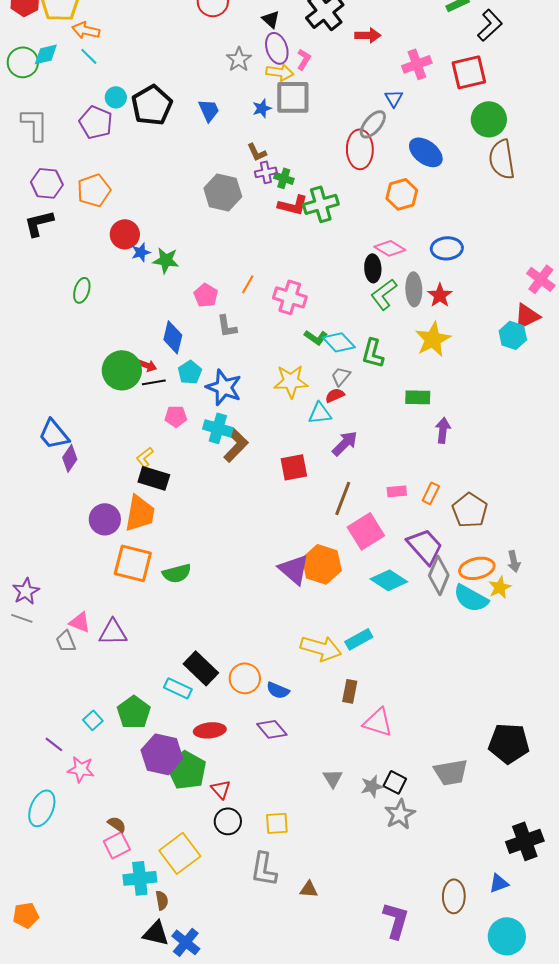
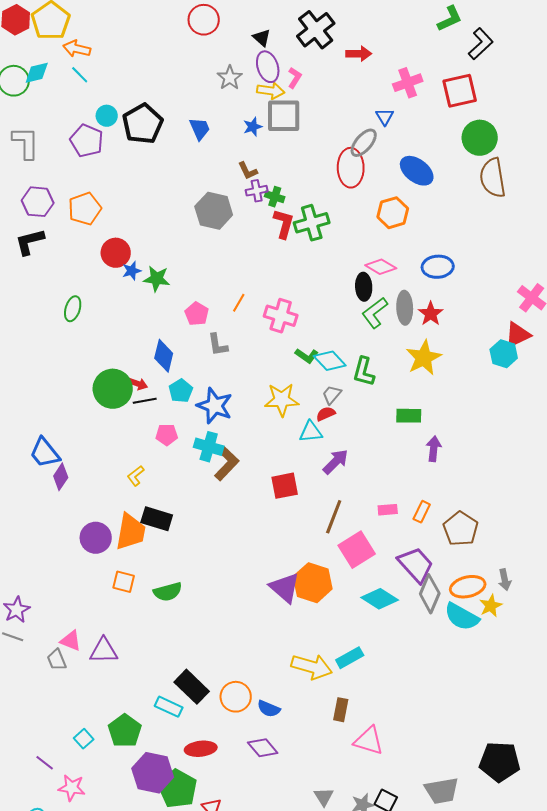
red L-shape: (293, 205) -> (284, 224), turned -88
black rectangle: (154, 478) -> (157, 519), moved
orange square: (133, 563) -> (124, 582), size x0.6

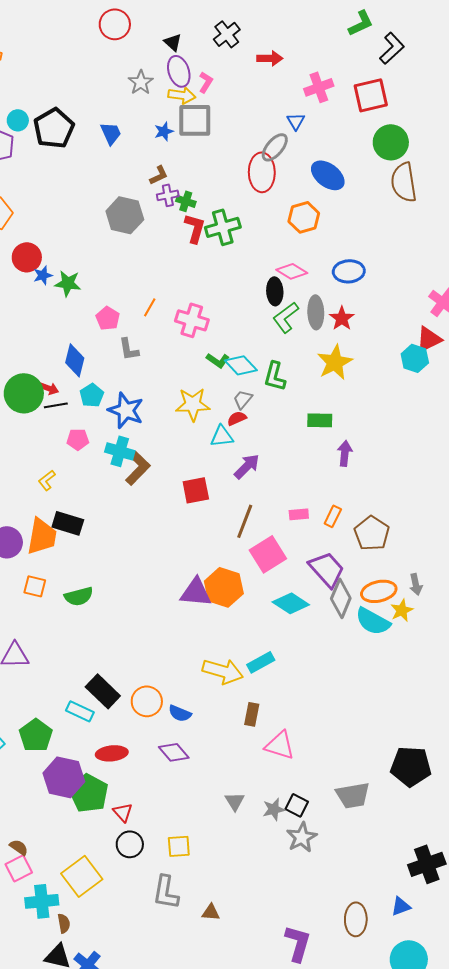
black cross: (316, 30) -> (227, 34), size x0.7
brown L-shape: (248, 171) -> (159, 175), turned -90
purple triangle: (285, 588) -> (196, 592), turned -36

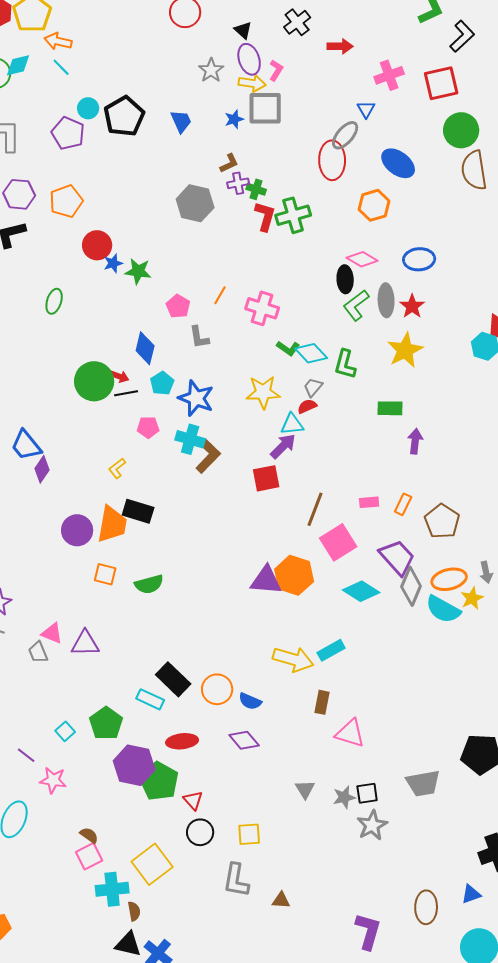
purple arrow: (247, 466) -> (283, 446), moved
black square: (297, 805) -> (367, 793), turned -35

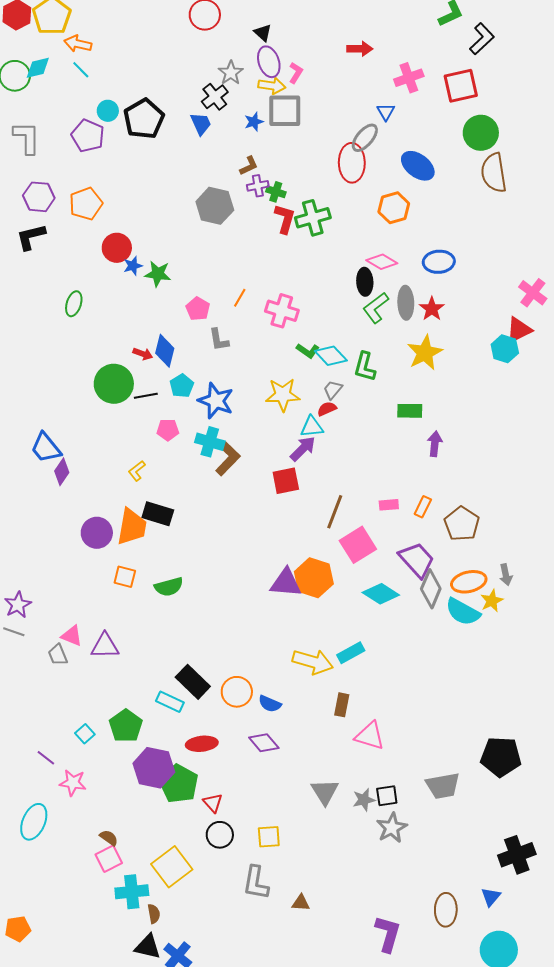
black cross: (297, 22) -> (215, 97), moved
red arrow: (119, 376) -> (143, 354), moved
gray triangle: (305, 789) -> (325, 792), size x1.4
blue triangle: (471, 894) -> (491, 897), turned -30

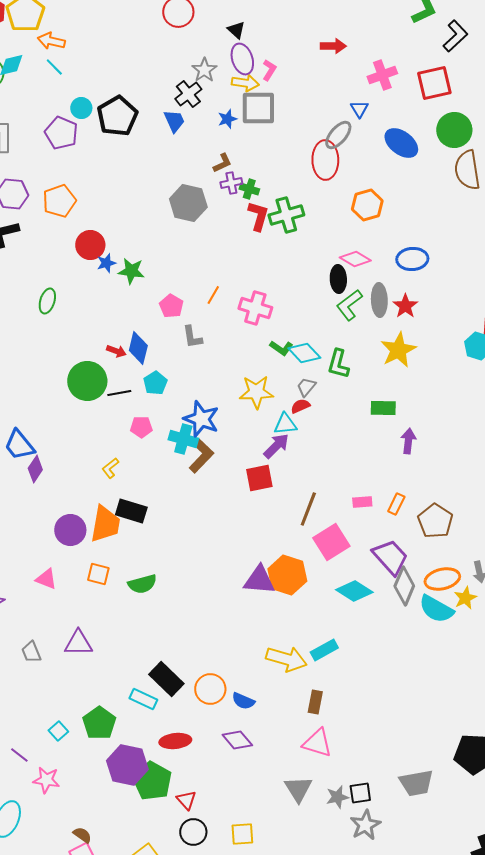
blue ellipse: (418, 166) -> (401, 143), moved
blue star: (216, 401) -> (201, 419), moved
pink triangle: (72, 636) -> (46, 579), moved
pink triangle: (370, 736) -> (317, 743), moved

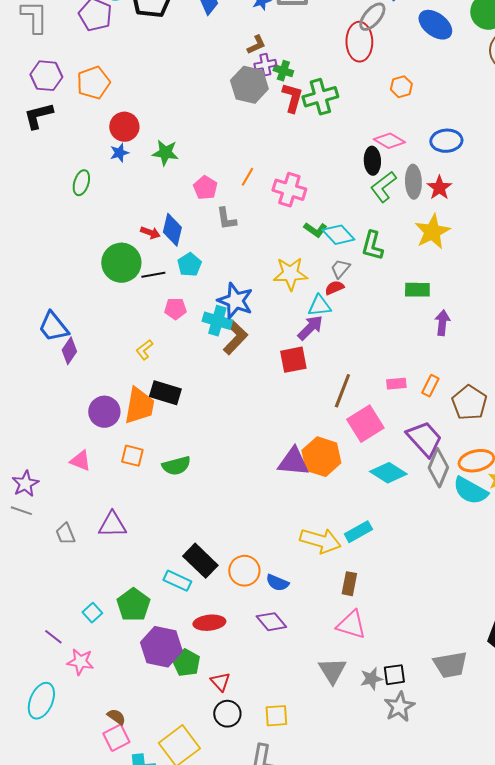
gray hexagon: (188, 203) -> (249, 85), moved
orange hexagon: (367, 205) -> (401, 87), size x0.7
blue star: (106, 263) -> (119, 153), moved
green pentagon: (152, 781) -> (186, 663), size x0.7

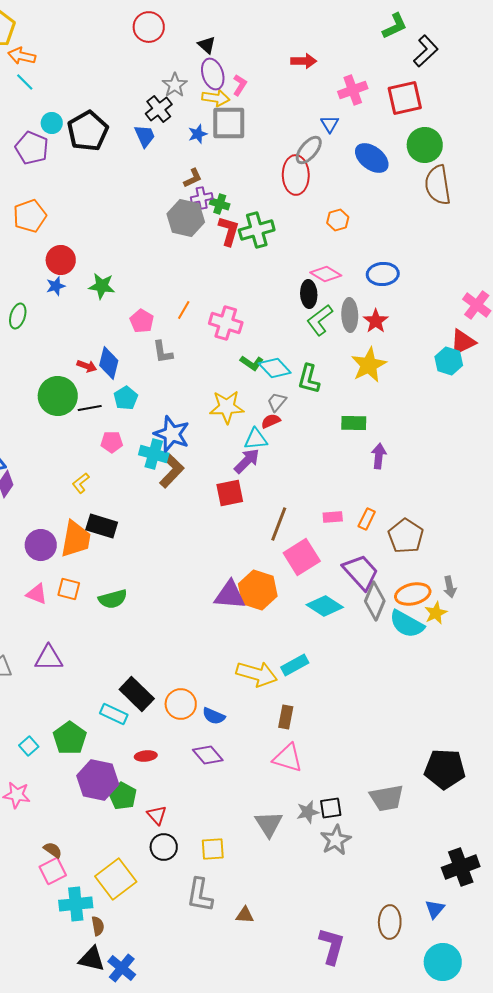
pink triangle: (80, 461) -> (37, 594), moved
red ellipse: (209, 623) -> (146, 756), size x0.7
gray triangle: (332, 671) -> (269, 824), moved

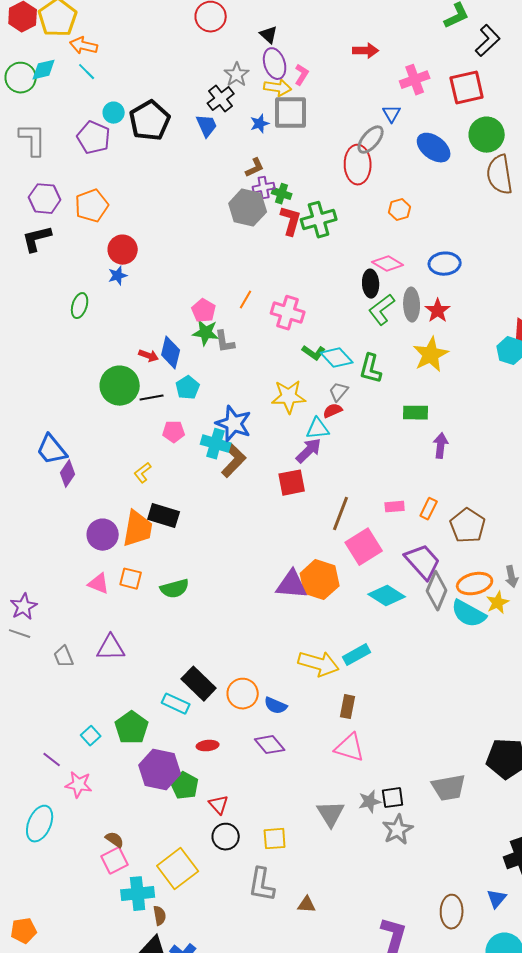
green star: (102, 286) -> (206, 333), moved

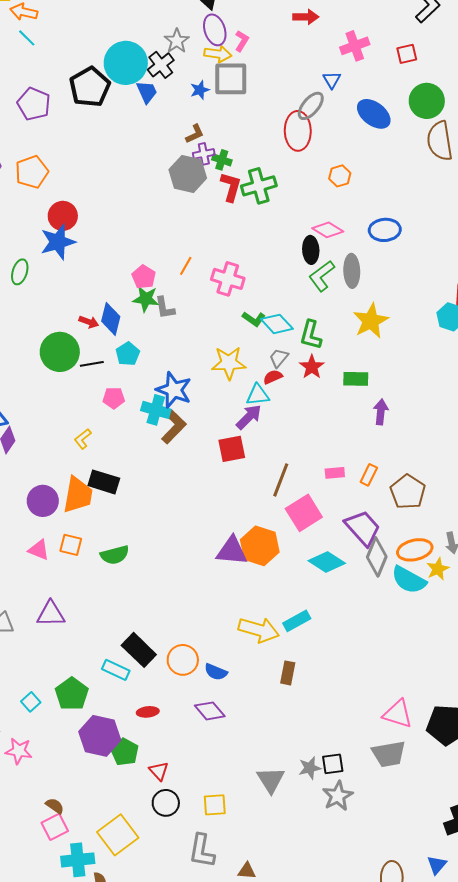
red square: (467, 88) -> (407, 54), size x0.6
cyan circle: (114, 113) -> (126, 63), moved, size x2.0
blue star: (118, 276) -> (58, 242), size x1.8
red star: (438, 311) -> (312, 367), moved
pink triangle: (350, 748) -> (398, 714), moved

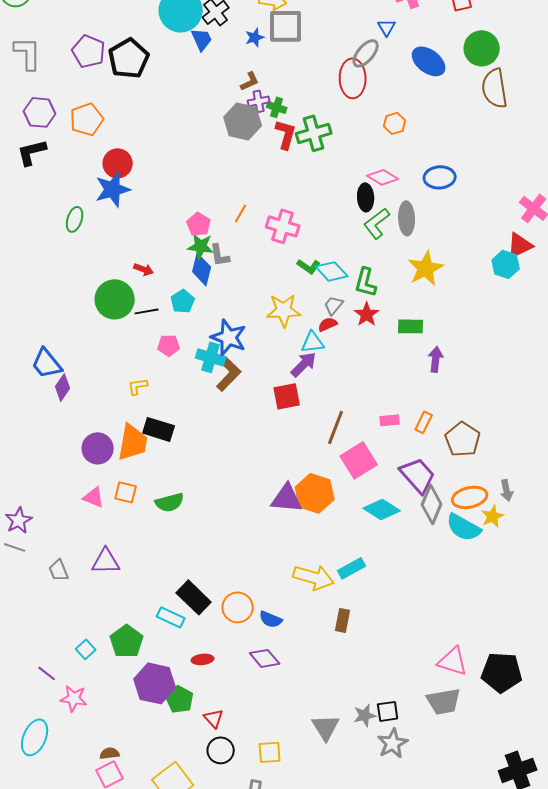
black pentagon: (90, 87) -> (129, 58), moved
blue diamond: (111, 319) -> (202, 269), moved
yellow L-shape: (83, 439) -> (138, 386), turned 30
brown semicircle: (55, 806) -> (110, 753), turned -42

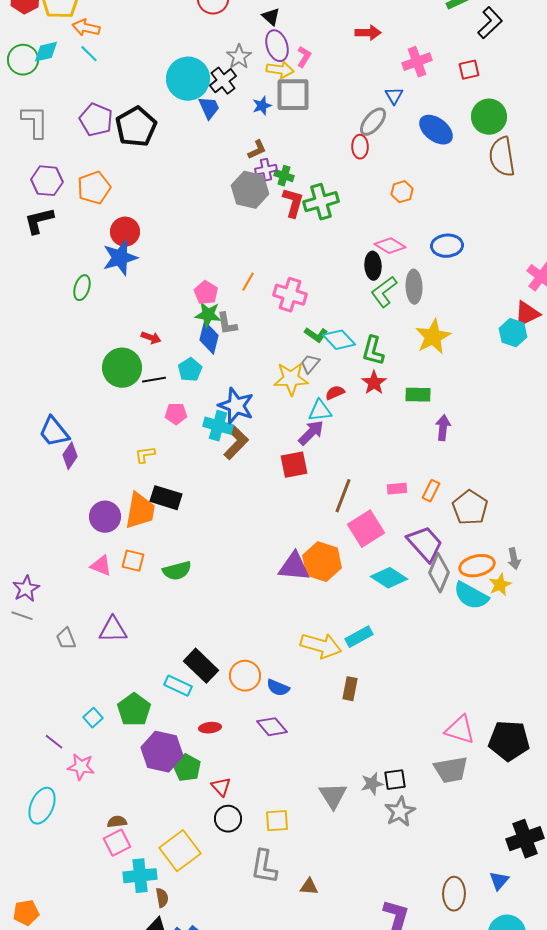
red ellipse: (353, 78) -> (360, 147), size x0.6
gray trapezoid: (334, 305) -> (310, 364), moved

